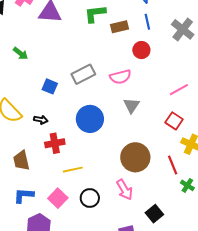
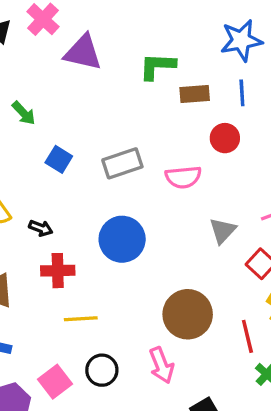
blue square: (50, 86) -> (59, 159), moved
gray triangle: (131, 105) -> (223, 231), moved
pink square: (58, 198) -> (55, 382), moved

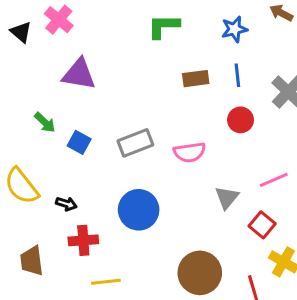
blue star: (241, 40) -> (234, 29), size x0.7
purple triangle: (83, 52) -> (79, 74), moved
green L-shape: (157, 66) -> (163, 26), moved
green arrow: (24, 113) -> (45, 122), moved
red circle: (225, 138) -> (241, 120), moved

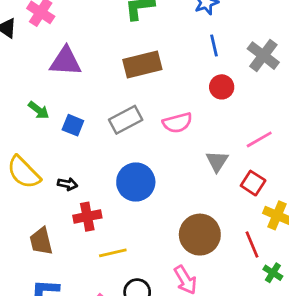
brown rectangle: (196, 79) -> (142, 64), moved, size x1.5

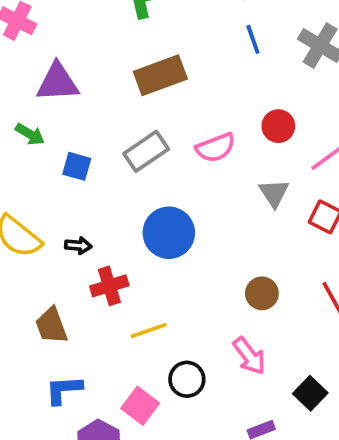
red circle: (222, 87) -> (278, 126), moved
green arrow: (39, 110) -> (30, 134), moved
brown circle: (200, 235) -> (262, 293), size x0.6

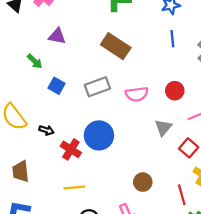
brown rectangle: (160, 75) -> (116, 46), turned 40
purple triangle: (57, 82) -> (57, 36), size x0.7
red cross: (109, 286) -> (71, 149), moved, turned 36

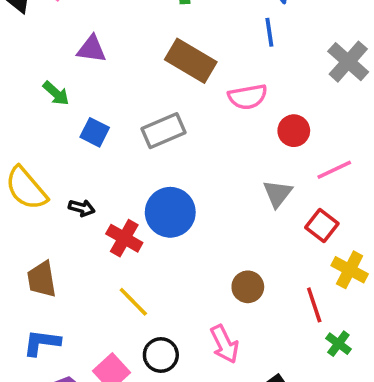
blue line: (172, 39) -> (269, 32), moved
pink semicircle: (137, 94) -> (248, 97), moved
yellow line: (74, 187) -> (133, 302), turned 54

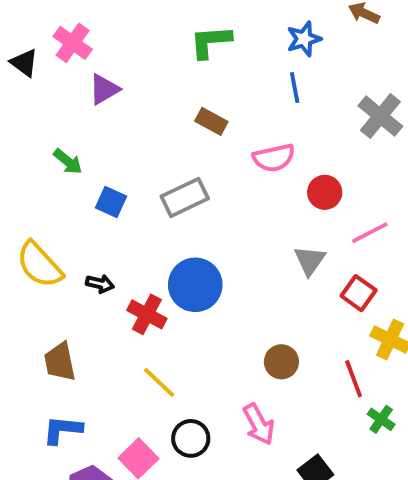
purple triangle: (92, 49) -> (104, 89), moved, turned -36
brown rectangle: (191, 61) -> (211, 121), size x0.6

